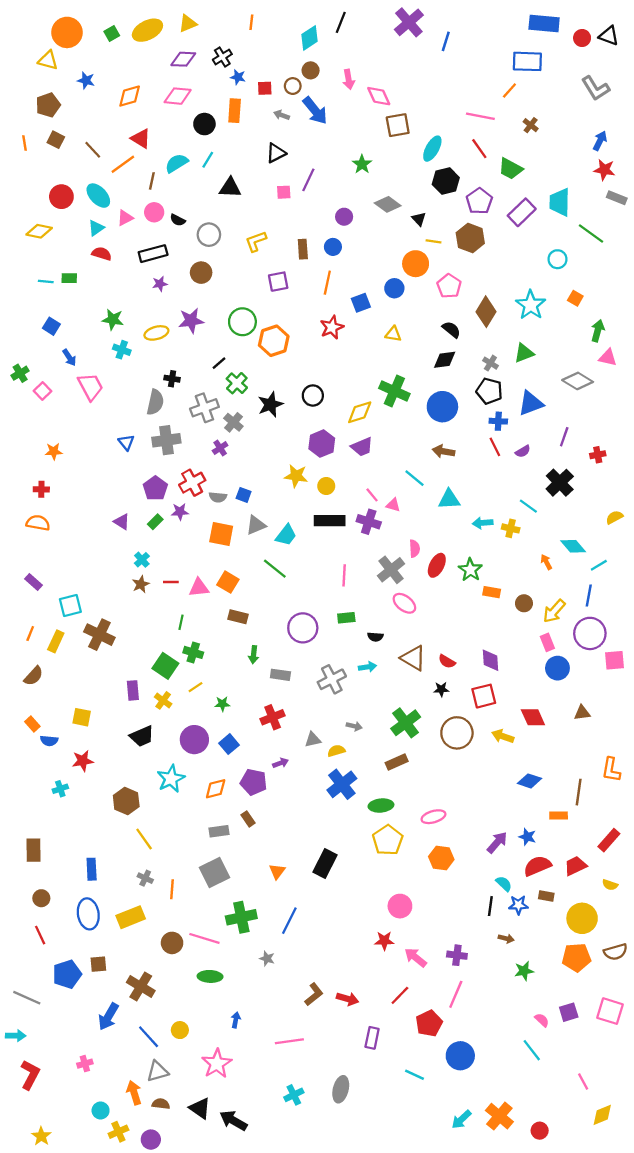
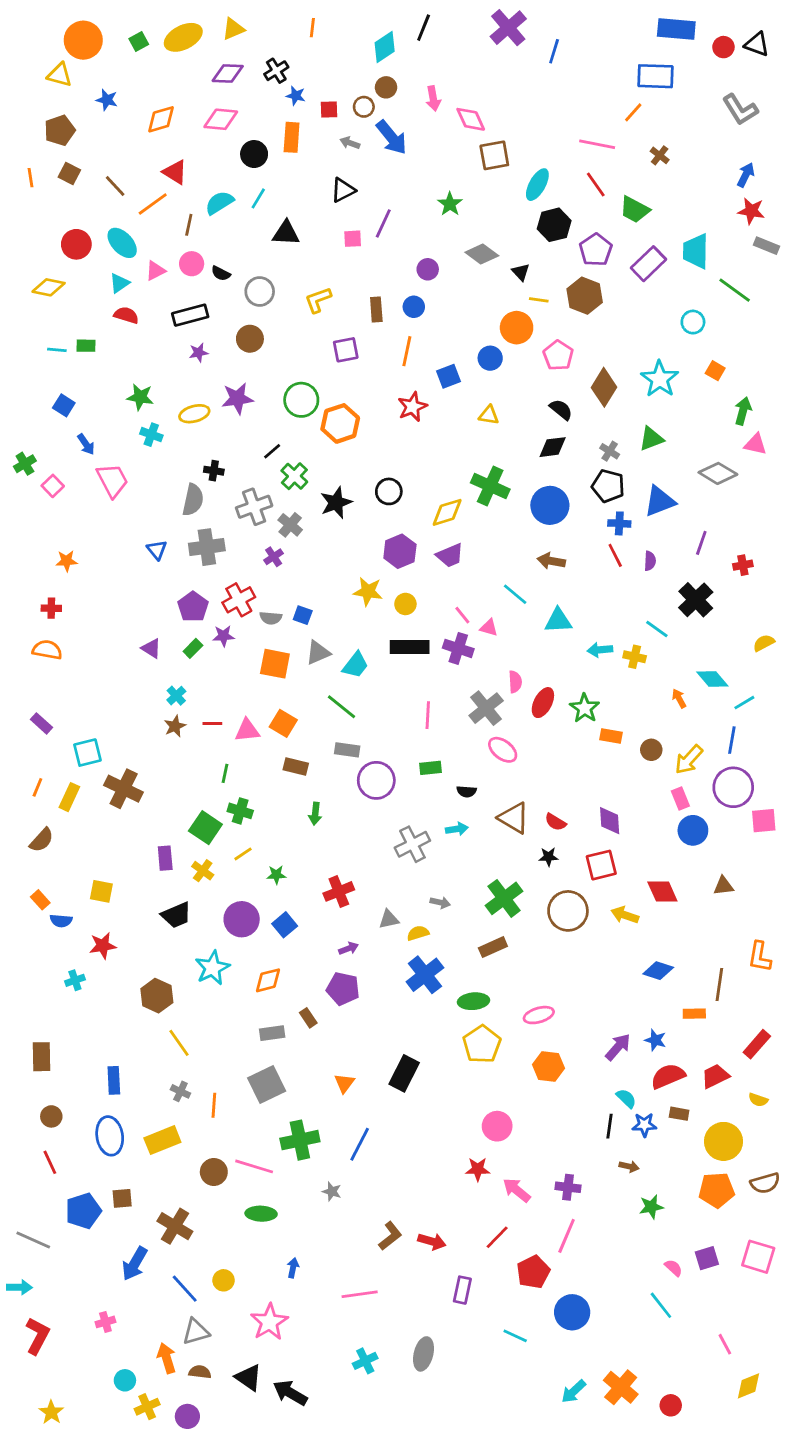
purple semicircle: (523, 451) -> (650, 561), turned -56
gray rectangle: (280, 675) -> (347, 750), moved
purple pentagon: (254, 782) -> (343, 989), moved

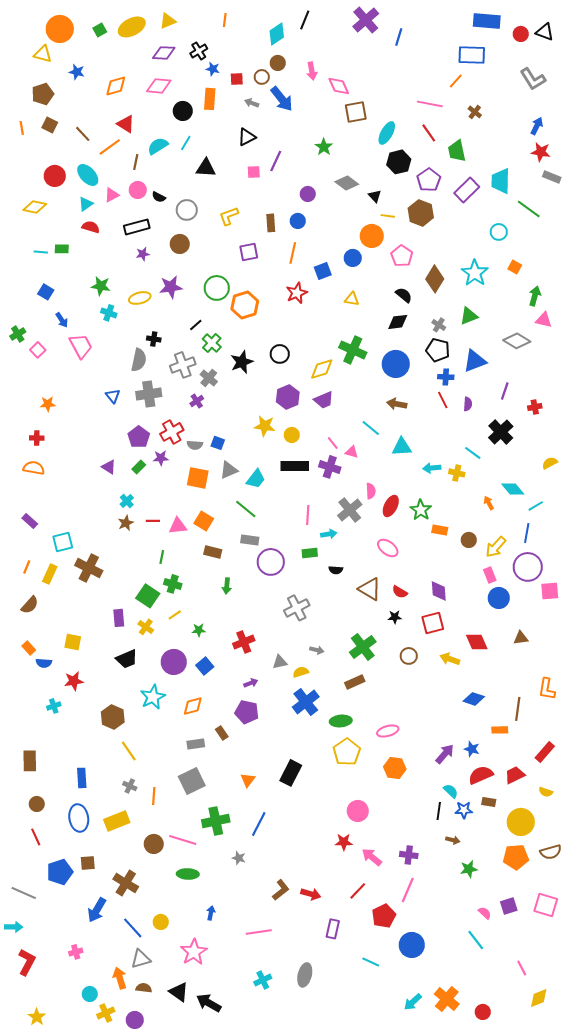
green trapezoid: (635, 210) -> (457, 151), turned 50
pink ellipse: (503, 750) -> (388, 548), moved
cyan arrow: (457, 829) -> (329, 534), moved
brown circle: (568, 911) -> (409, 656), size x0.6

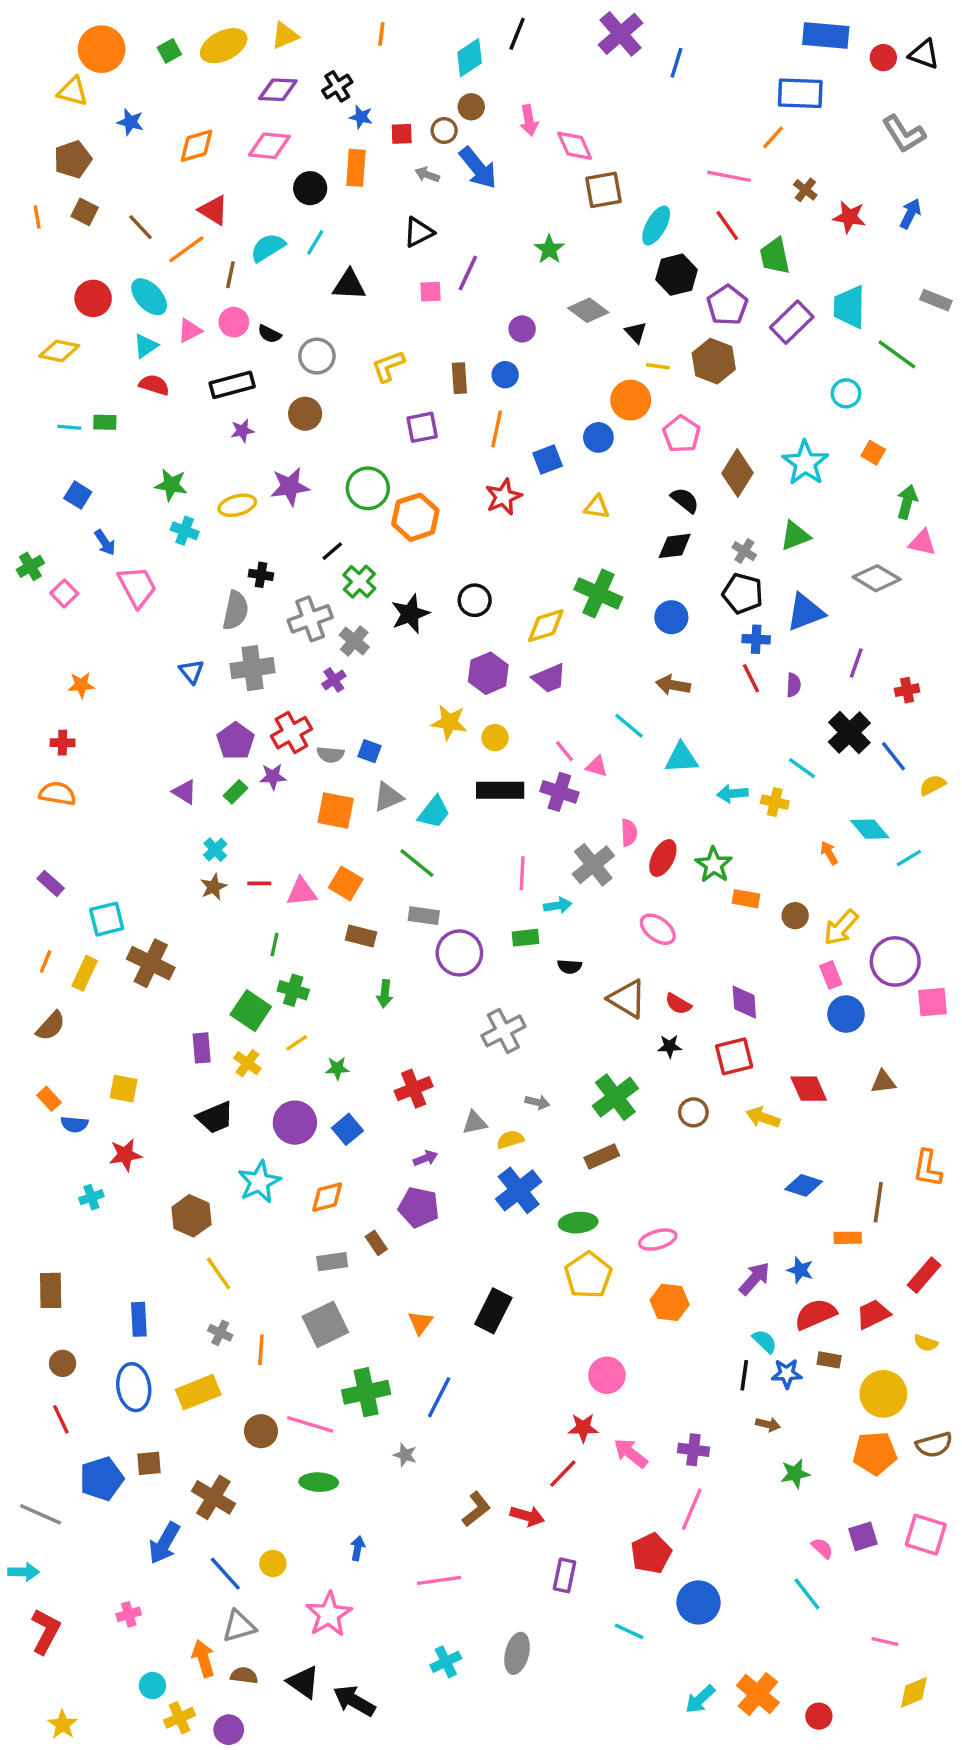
red star: (541, 152) -> (849, 217), moved
blue circle: (396, 364) -> (671, 617), size x0.7
blue line: (527, 533) -> (894, 756), moved, turned -48
red line: (358, 891) -> (563, 1474), moved
pink line: (522, 968) -> (885, 1641), turned -49

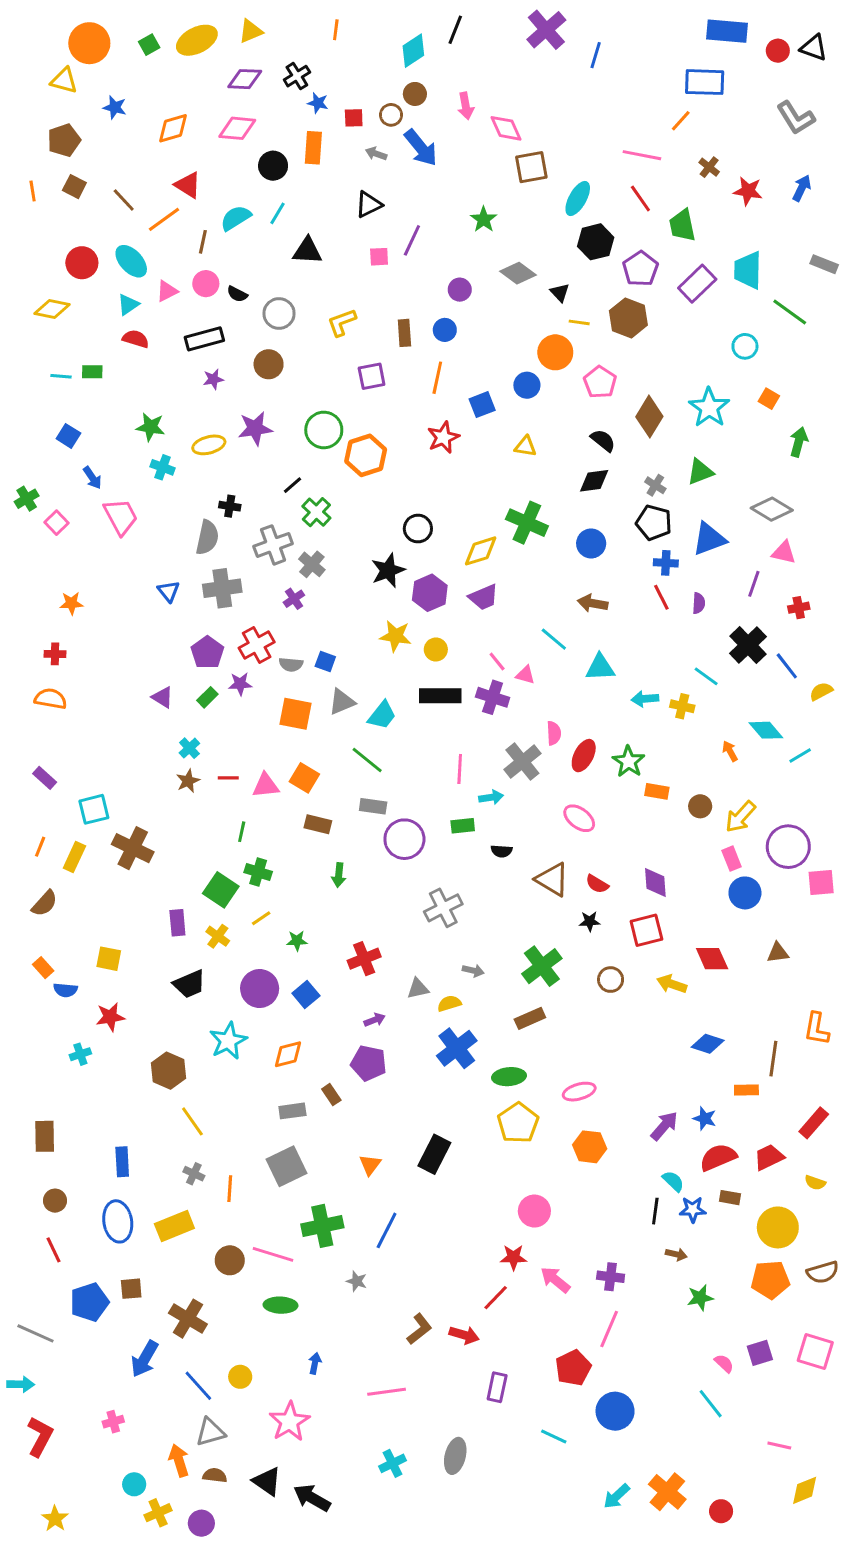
pink triangle: (922, 543) -> (784, 552), moved
black star: (410, 614) -> (388, 570), moved

